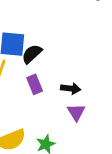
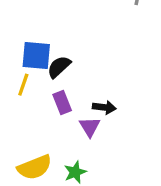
purple triangle: (76, 112) -> (90, 127), moved

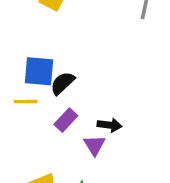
yellow line: (23, 85) -> (26, 102), turned 70
purple rectangle: (62, 102) -> (66, 120), turned 65

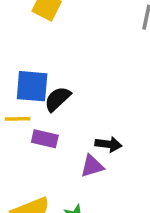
purple rectangle: (66, 120) -> (45, 139), moved, turned 60
purple triangle: (94, 145) -> (92, 166), turned 45

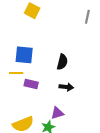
black semicircle: (57, 99) -> (62, 62), moved, turned 147
purple triangle: (92, 166) -> (57, 113), moved

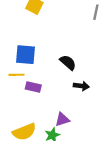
black semicircle: (62, 62) -> (68, 62), turned -63
black arrow: (66, 87) -> (81, 86), moved

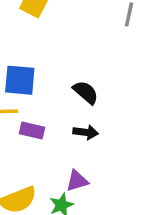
black arrow: (81, 86) -> (86, 132), moved

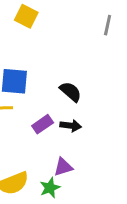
purple rectangle: (32, 130) -> (43, 124), moved, turned -48

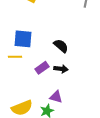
purple triangle: (63, 167) -> (56, 97), turned 32

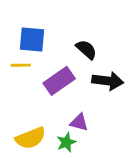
purple rectangle: (42, 68) -> (59, 81), size x1.5
black arrow: (61, 69) -> (108, 81), moved, size x1.5

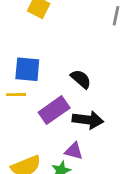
black arrow: (108, 81) -> (88, 120), moved

